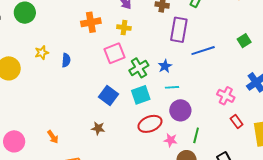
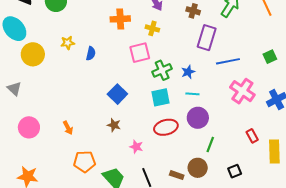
blue square: (109, 95) -> (117, 94), moved
pink cross: (226, 96) -> (242, 91), moved, size x1.4
pink star: (171, 140) -> (136, 147), moved

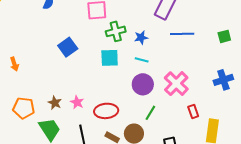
pink cross: (242, 91) -> (176, 84), moved
brown star: (114, 125) -> (55, 103), moved
red ellipse: (166, 127) -> (106, 111), moved
orange arrow: (68, 128) -> (14, 64), moved

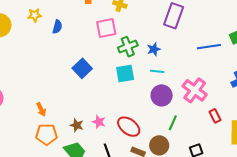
blue line: (182, 34) -> (209, 47), moved
orange arrow: (14, 64) -> (41, 109), moved
red ellipse: (106, 111) -> (129, 127), turned 50

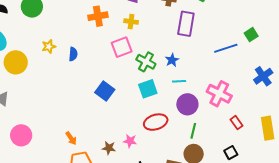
green cross: (128, 47) -> (146, 62), turned -30
red rectangle: (215, 116) -> (237, 123), moved
green line: (173, 123) -> (193, 131), moved
red ellipse: (129, 127) -> (156, 122), moved, turned -45

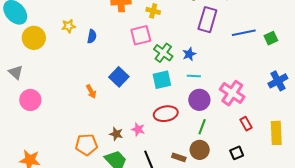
blue line: (226, 48) -> (244, 33), moved
pink circle: (21, 135) -> (30, 100), moved
orange arrow: (71, 138) -> (91, 91), moved

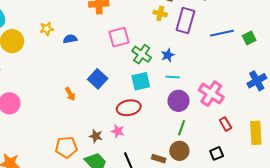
yellow cross: (153, 11) -> (160, 13), moved
blue semicircle: (92, 36) -> (70, 39), turned -112
red ellipse: (166, 114) -> (129, 108), moved

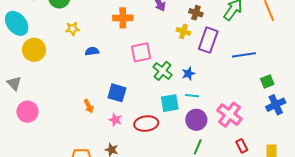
yellow star: (47, 29) -> (73, 29), moved
green square: (249, 38) -> (267, 81), moved
blue square: (98, 79) -> (117, 93), turned -30
cyan square: (141, 81) -> (170, 103), moved
pink star: (118, 131) -> (115, 120), moved

